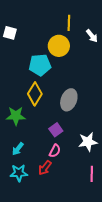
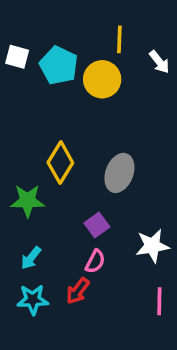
cyan pentagon: (40, 65) -> (59, 65), moved, turned 30

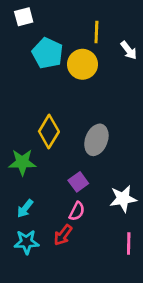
white square: (17, 57) -> (24, 17), moved, turned -30

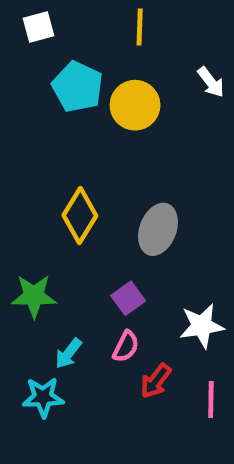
yellow line: (96, 32) -> (140, 27), moved
green star: (22, 162) -> (34, 296), moved
cyan arrow: (25, 208) -> (68, 353), moved
red arrow: (63, 235) -> (156, 381), moved

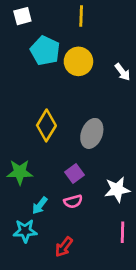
white arrow: (211, 82) -> (122, 72), moved
pink semicircle: (126, 347) -> (73, 201), turned 48
red arrow: (156, 381) -> (64, 247), moved

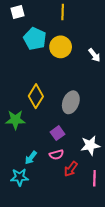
green star: (20, 172) -> (15, 120), moved
red arrow: (64, 247) -> (71, 169), moved

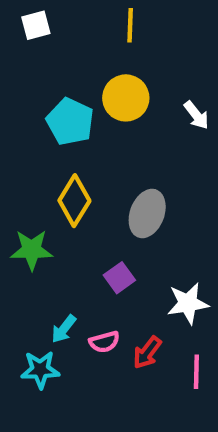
cyan pentagon: (35, 39) -> (70, 122), moved
pink semicircle: (56, 155) -> (104, 342), moved

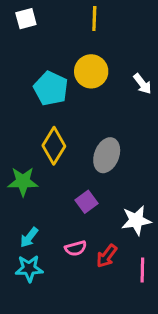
cyan arrow: (64, 329) -> (29, 237), moved

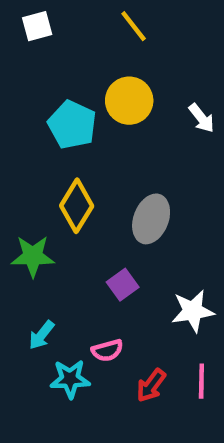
yellow line: (94, 19) -> (134, 26), turned -40
red arrow: (107, 256) -> (151, 385), moved
cyan star: (29, 268) -> (70, 379), moved

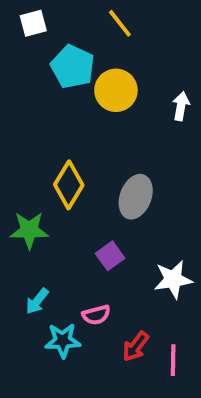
white arrow: (201, 118) -> (181, 106), turned -132
cyan pentagon: (72, 125) -> (73, 67), moved
pink line: (201, 381) -> (173, 360), moved

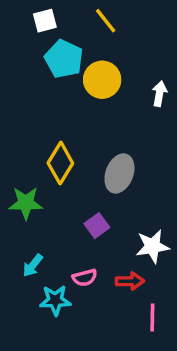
white square: (33, 23) -> (45, 21), moved
red arrow: (136, 346) -> (130, 281), moved, turned -128

